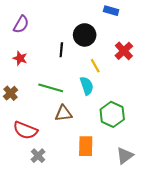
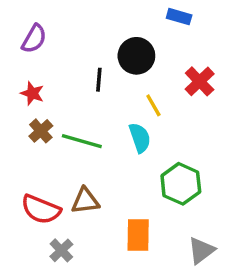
brown cross: (10, 93) -> (41, 131), moved
brown triangle: (63, 113) -> (85, 201), moved

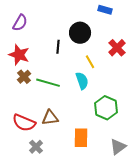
red star: (32, 93) -> (19, 55), size x1.5

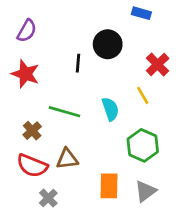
yellow line: (90, 62) -> (143, 95), moved
brown cross: (24, 77) -> (32, 131), moved
gray triangle: (118, 147) -> (145, 191), moved

